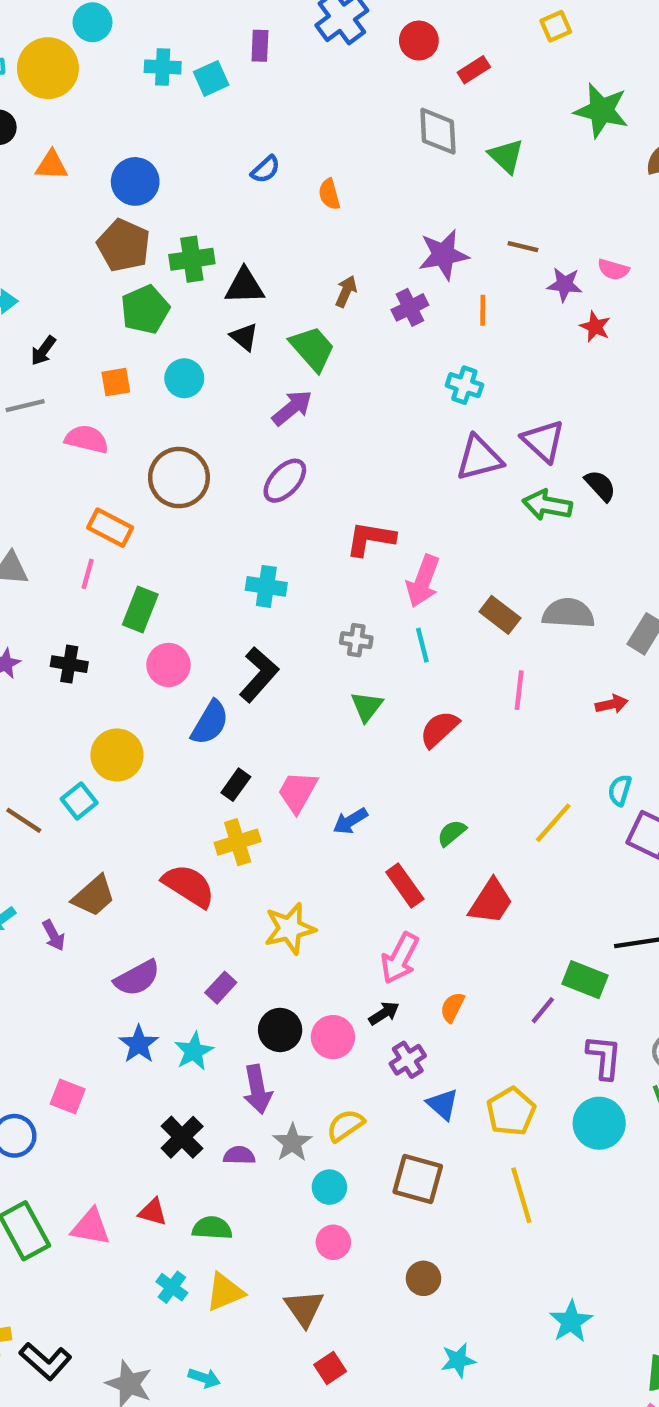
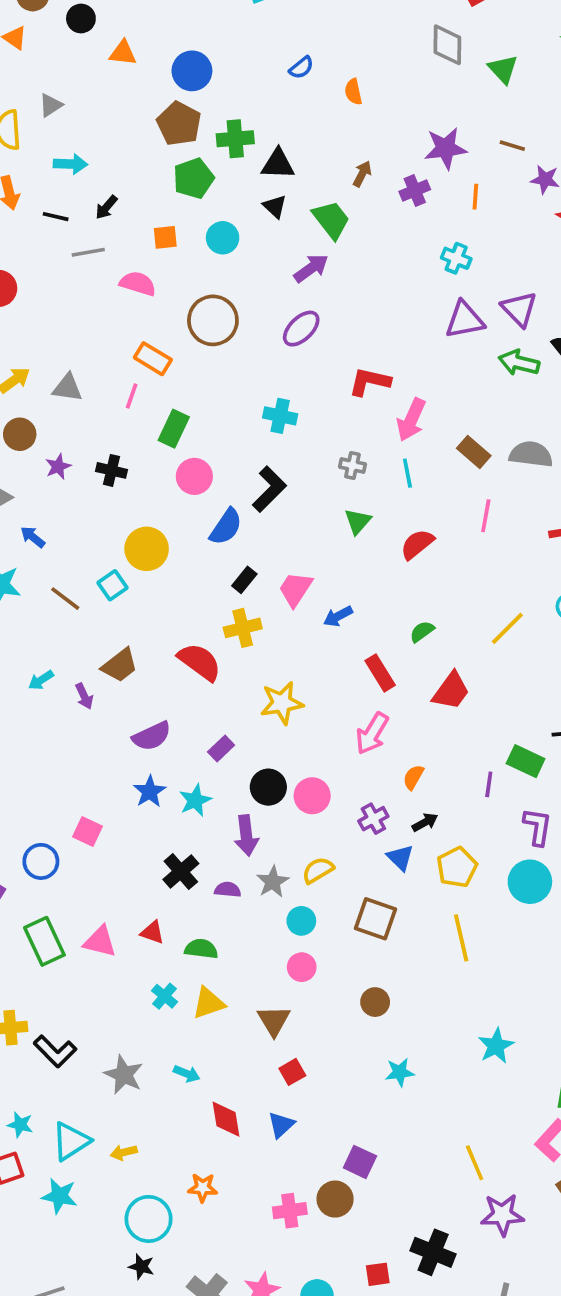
purple line: (543, 1010) -> (489, 784), turned -35
black arrow: (384, 1013) -> (425, 822), moved

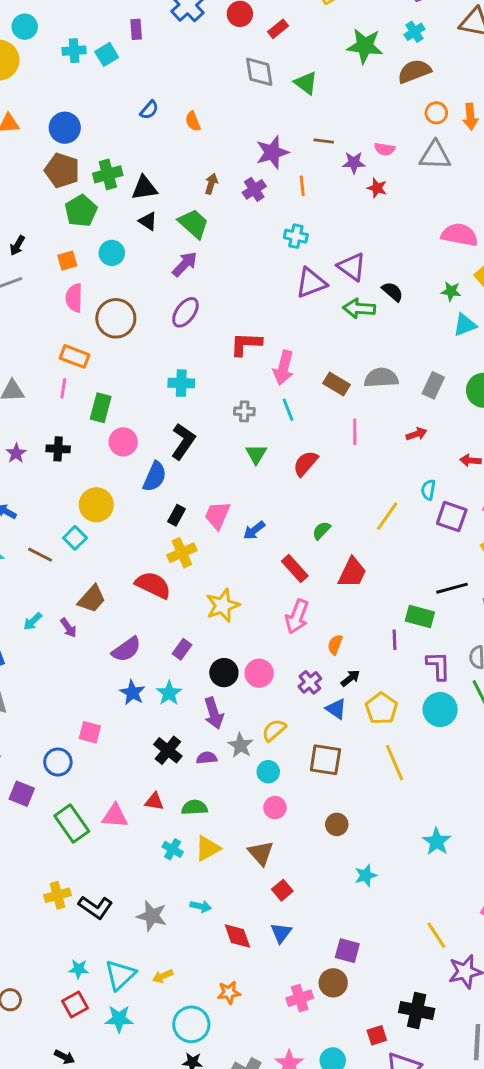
pink semicircle: (138, 284) -> (74, 298), moved, turned -96

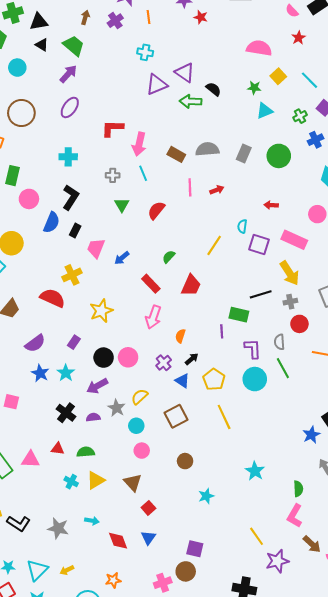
red arrow: (416, 434) -> (217, 190), moved
black rectangle: (176, 515) -> (75, 230), moved
purple arrow: (214, 713) -> (97, 386), turned 80
brown square: (325, 760) -> (176, 416), turned -35

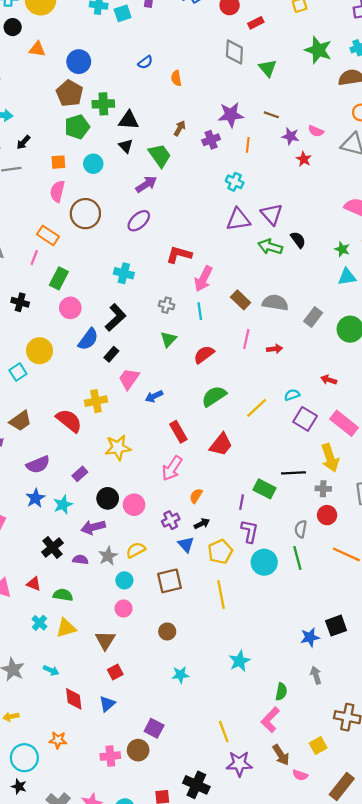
cyan semicircle: (242, 226) -> (292, 395), turned 48
green semicircle: (169, 257) -> (214, 396), moved, size x1.6
purple L-shape: (253, 349) -> (250, 531), moved

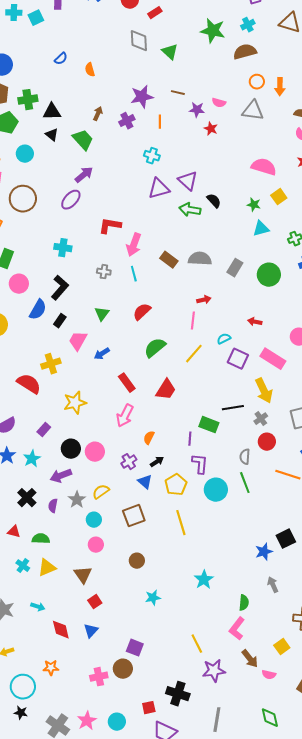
purple arrow: (146, 184) -> (84, 175), moved
green triangle: (168, 339) -> (102, 314), moved
pink line: (246, 339) -> (193, 321), moved
gray cross: (323, 489) -> (261, 419), turned -32
purple semicircle: (80, 560) -> (53, 506), turned -80

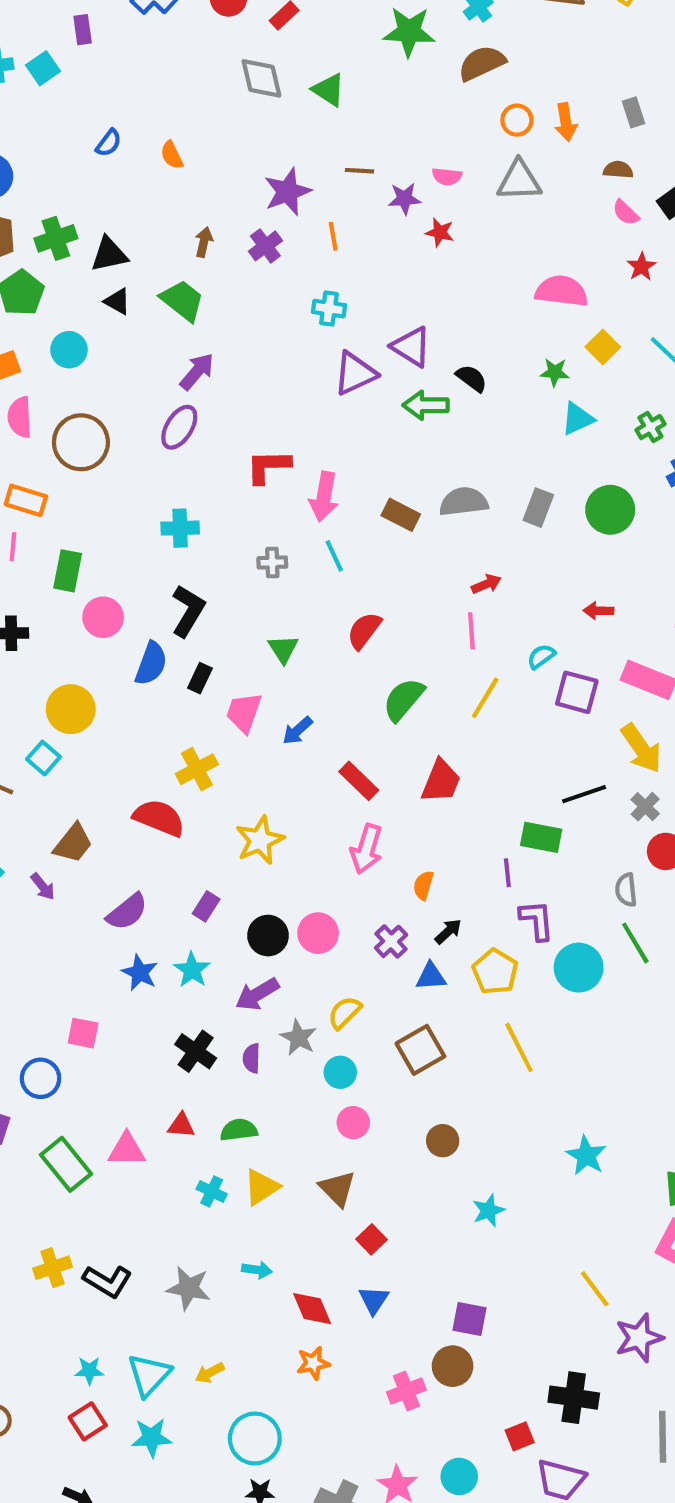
blue triangle: (145, 482) -> (431, 977), turned -35
orange star: (51, 668) -> (313, 1363), moved

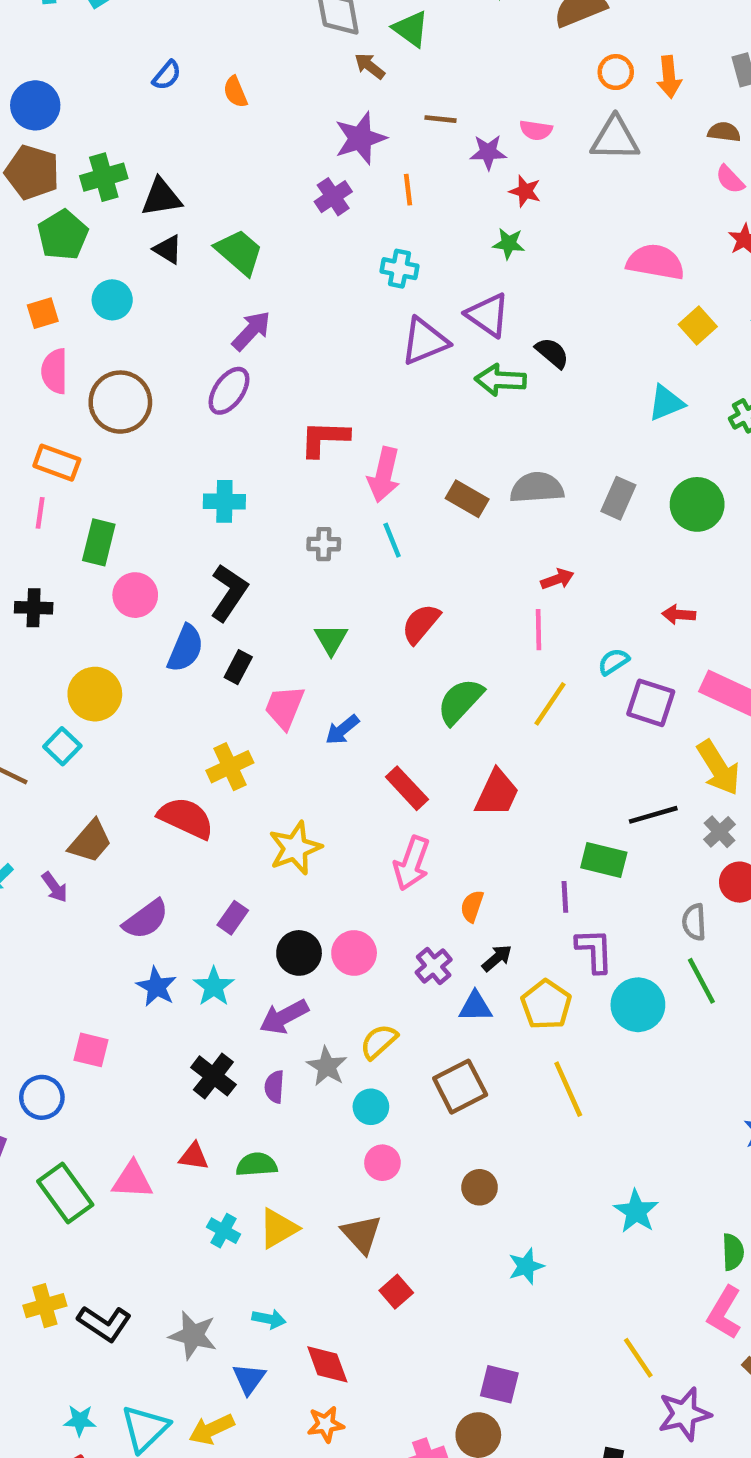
brown arrow: (204, 242) -> (370, 66), moved, turned -68
green star: (555, 372) -> (509, 244), moved
blue triangle: (374, 1300) -> (249, 1379), moved
yellow arrow: (210, 1373) -> (212, 1429), size x1.4

